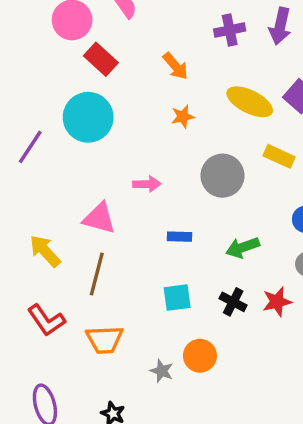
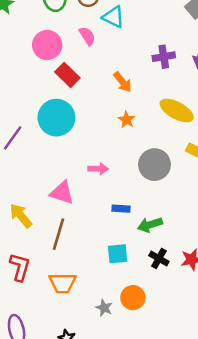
orange star: (183, 117) -> (127, 120), turned -30
green arrow: (243, 247) -> (150, 225), moved
red L-shape: (46, 320) -> (20, 267), turned -132

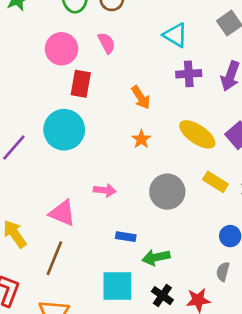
cyan triangle: (113, 17) -> (175, 35), moved
red rectangle: (67, 75) -> (81, 84), turned 50
cyan square: (118, 254) -> (117, 286), size x1.4

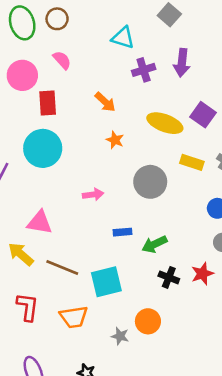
pink triangle: (62, 213) -> (40, 222), moved
brown line: (54, 258) -> (62, 267), turned -76
cyan square: (117, 286) -> (106, 282), moved

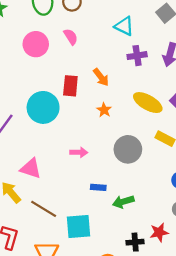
red rectangle: (48, 103) -> (70, 86), moved
black cross: (169, 277) -> (135, 242), moved, turned -35

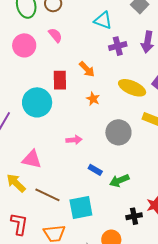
blue rectangle: (98, 187) -> (95, 170), turned 32

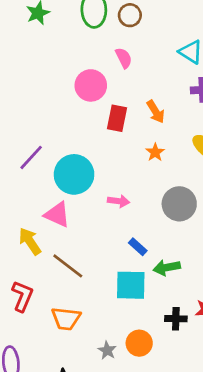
pink circle: (24, 45) -> (91, 85), moved
cyan circle: (37, 102) -> (74, 174), moved
cyan square: (81, 208) -> (131, 285), moved

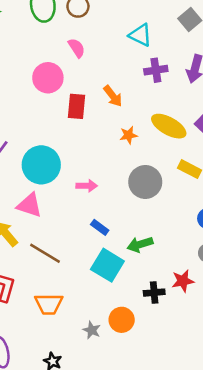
orange star: (155, 152) -> (128, 135), moved, turned 30
blue rectangle: (138, 247) -> (100, 227), moved
cyan square: (131, 285) -> (107, 265), turned 36

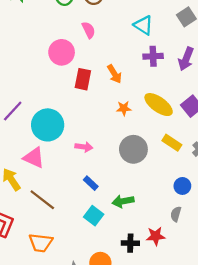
cyan square: (107, 265) -> (94, 216), size x0.7

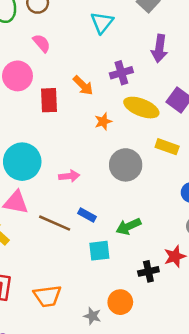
cyan triangle: (143, 25) -> (102, 22), turned 50
purple cross: (153, 56) -> (121, 73), moved
brown line: (42, 200) -> (55, 223), moved
cyan square: (94, 216) -> (99, 251), turned -30

